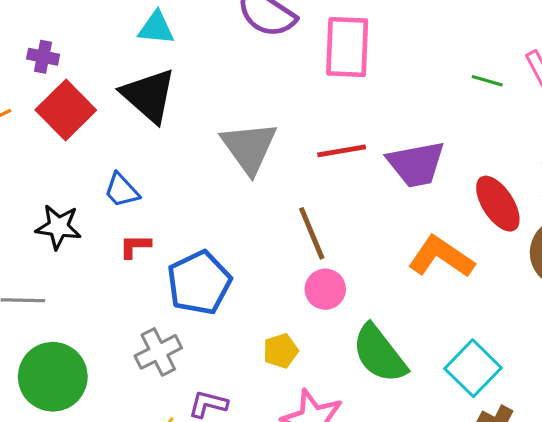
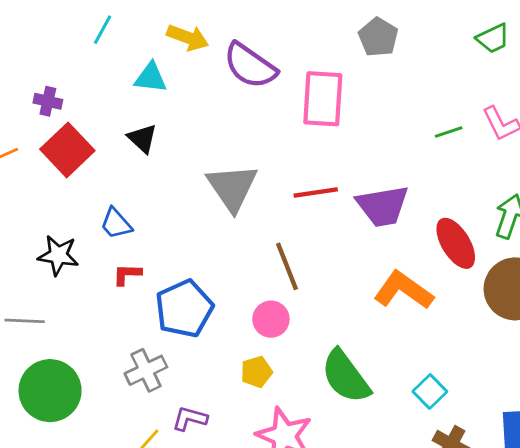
green line: (487, 81) -> (449, 132), turned -36
black triangle: (149, 95) -> (142, 138), size x0.6
pink circle: (325, 289) -> (271, 319), moved
cyan square: (473, 368) -> (430, 391), size x0.7

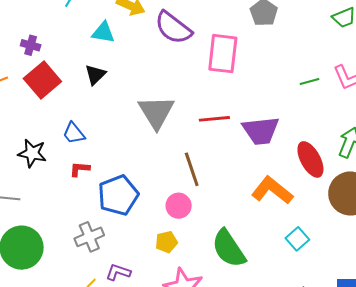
black triangle: (142, 138) -> (95, 75), turned 30
cyan square: (430, 391) -> (297, 239), moved

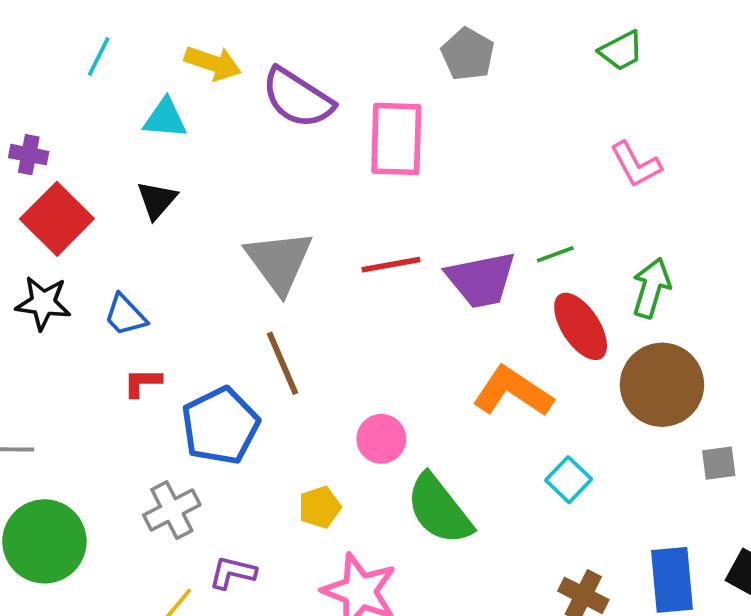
green line: (310, 81) -> (555, 254), moved
black star: (32, 153) -> (43, 303), moved
brown line: (192, 169) -> (283, 363), moved
pink circle: (179, 206) -> (381, 439), moved

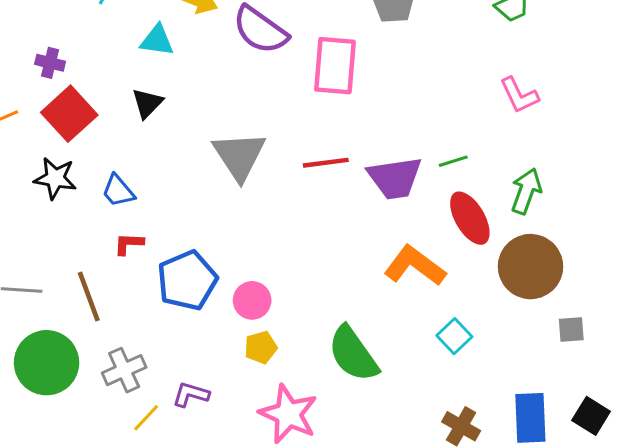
brown line: (283, 363) -> (89, 296), moved
pink circle: (381, 439) -> (252, 300), moved
gray cross: (172, 510) -> (124, 370), moved

